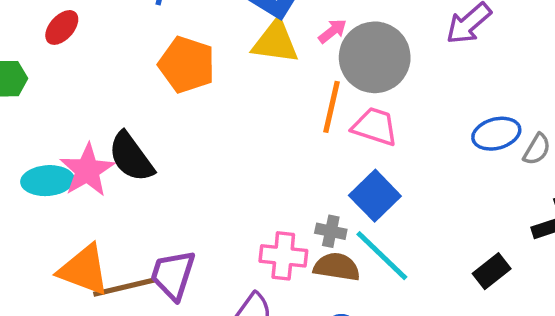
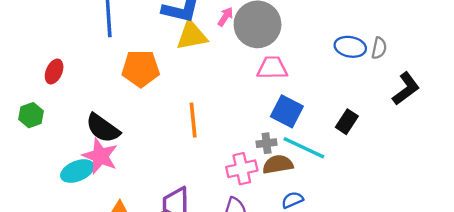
orange line: (332, 107) -> (193, 120), moved
blue ellipse: (496, 134) -> (350, 47), turned 44
black semicircle: (131, 157) -> (103, 128), moved
black rectangle: (492, 271) -> (347, 122), moved

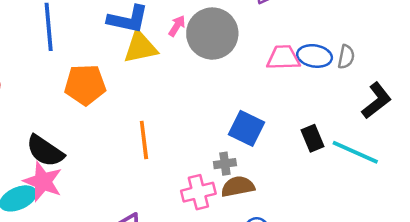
pink trapezoid: (272, 68) -> (283, 58), moved
black rectangle: (347, 122) -> (313, 138), turned -55
cyan line: (304, 148) -> (355, 152), moved

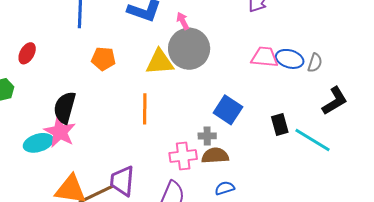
pink arrow: (177, 26) -> (183, 21), turned -66
gray circle: (212, 34) -> (189, 49), moved
yellow triangle: (140, 47) -> (160, 62), moved
orange pentagon: (85, 85) -> (103, 59), size x0.7
black semicircle: (45, 151) -> (65, 108), turned 64

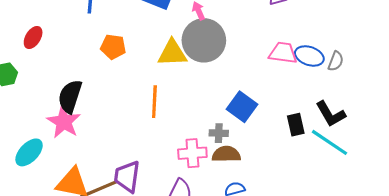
black L-shape: (335, 101) -> (331, 114), moved, turned 88
cyan ellipse: (38, 143) -> (29, 152), moved, turned -32

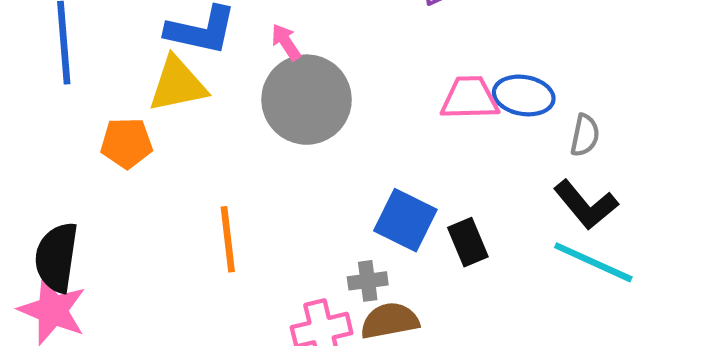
yellow triangle: (172, 53) -> (178, 84), moved
gray semicircle: (336, 61) -> (585, 135), moved
black rectangle: (296, 125) -> (468, 242), moved

